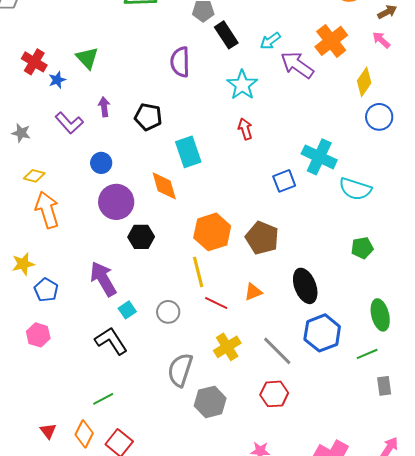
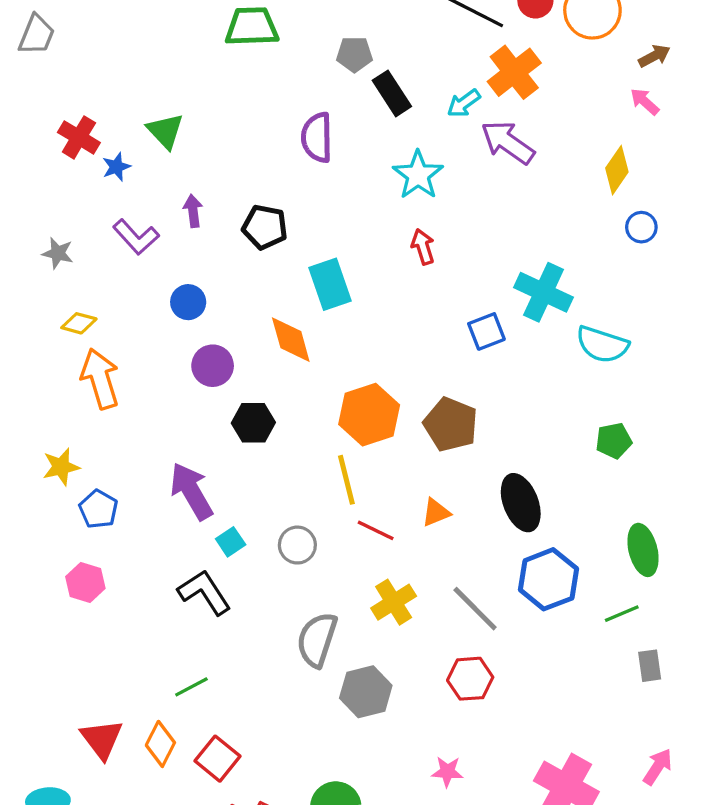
orange cross: (331, 41) -> (514, 72), moved
blue circle: (379, 117) -> (641, 227), size x0.7
purple circle: (116, 202) -> (213, 366), size x0.7
red triangle: (48, 431) -> (102, 739), size x1.6

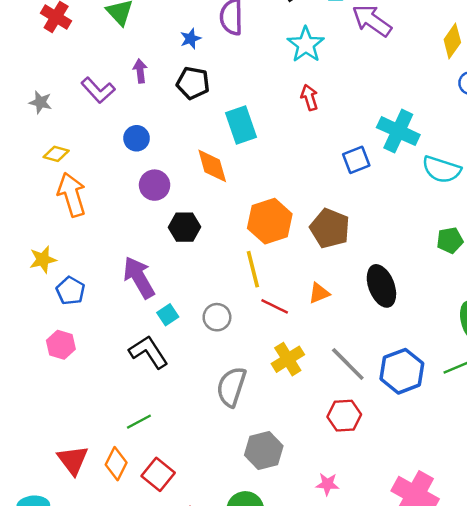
blue star: (116, 167) -> (191, 39), moved
blue hexagon: (548, 579) -> (402, 371), moved
gray hexagon: (366, 692) -> (264, 450), moved

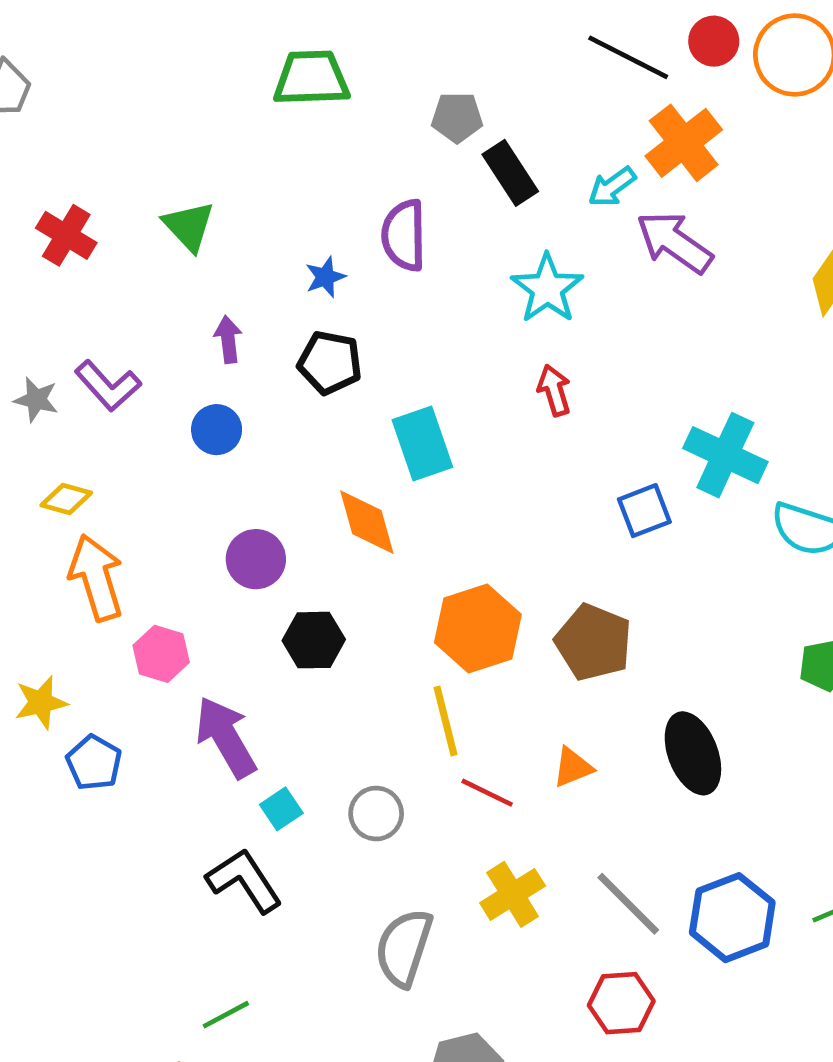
purple L-shape: (98, 90) -> (108, 386), moved
blue circle: (137, 138) -> (217, 430), moved
pink hexagon: (61, 345) -> (161, 654), moved

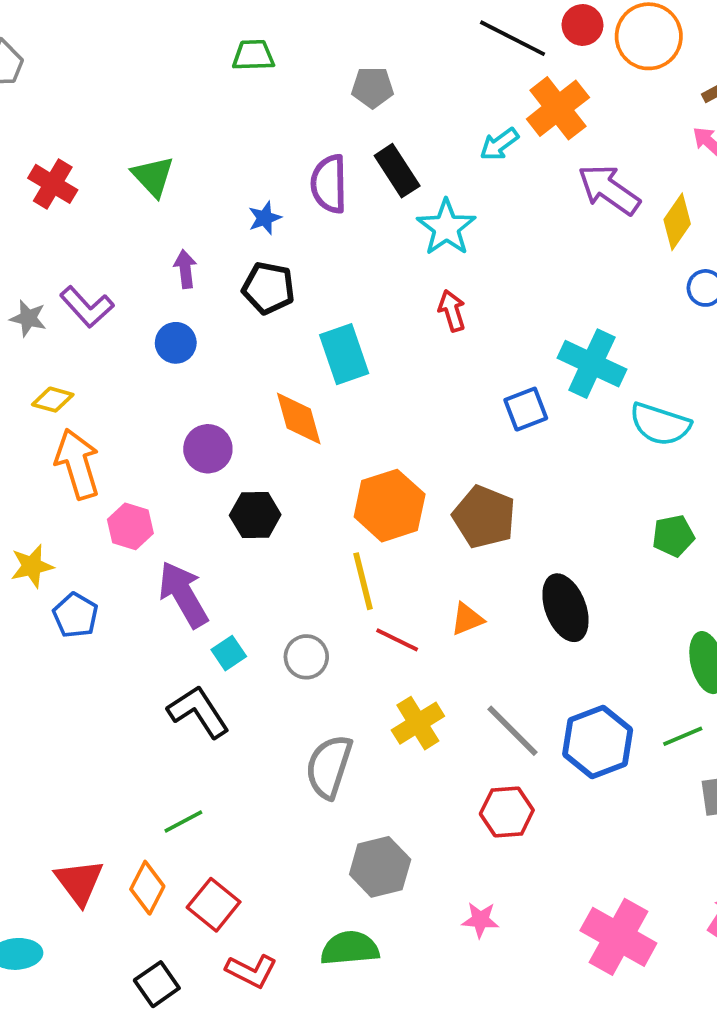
green trapezoid: (311, 78) -> (253, 55), size x0.7
black rectangle: (510, 173) -> (397, 171), moved
purple arrow: (674, 242) -> (609, 190), moved

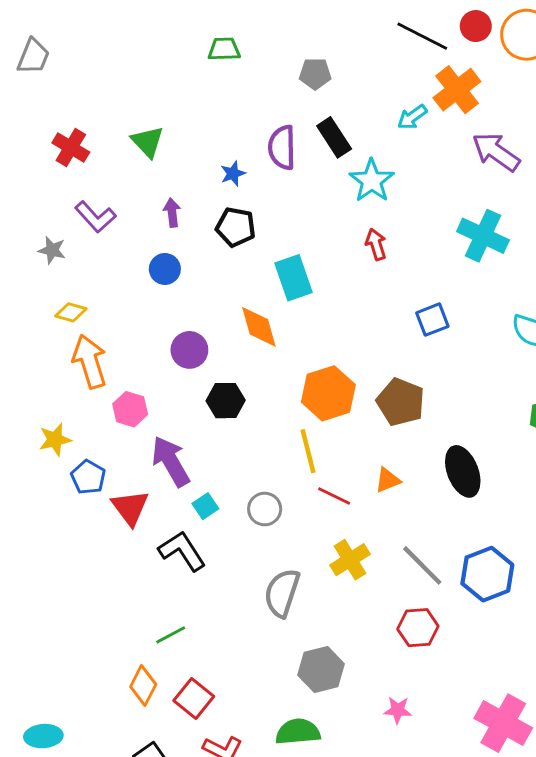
purple L-shape: (87, 307) -> (95, 217), moved
cyan cross: (592, 364) -> (483, 236), moved
red triangle: (79, 882) -> (130, 508), moved

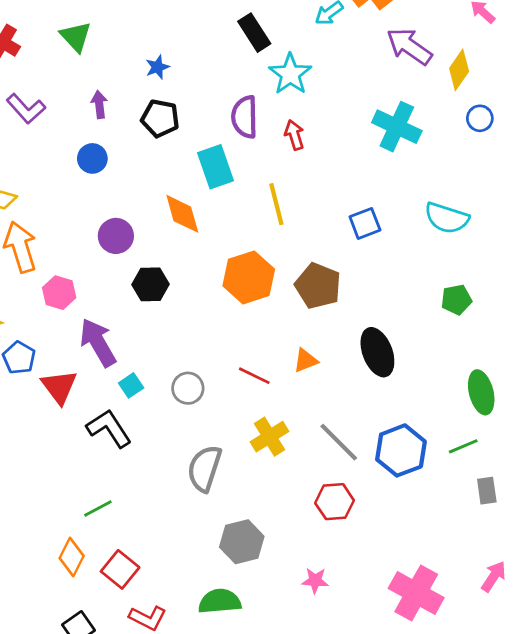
purple semicircle: (282, 147) -> (245, 117), moved
blue square: (432, 320) -> (365, 223), moved
yellow line: (308, 451) -> (276, 204), moved

